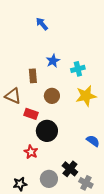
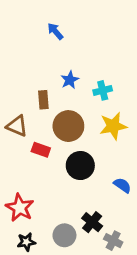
brown circle: (52, 96) -> (68, 126), size x1.5
black circle: (47, 131) -> (80, 166), moved
red star: (31, 152) -> (20, 208), moved, size x1.5

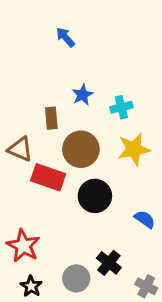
red rectangle: (41, 150) -> (48, 177), size x1.5
gray cross: (113, 241) -> (146, 286), moved
black star: (26, 242) -> (31, 286), turned -30

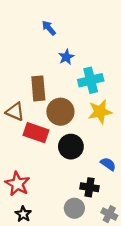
blue star: (82, 95) -> (66, 57), moved
cyan cross: (121, 107) -> (91, 80), size x1.5
brown rectangle: (51, 118) -> (38, 88), size x1.5
black cross: (109, 263) -> (90, 187), moved, turned -30
gray circle: (76, 278) -> (74, 208), moved

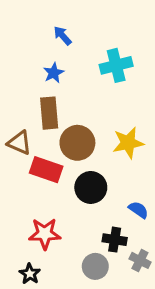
blue star: (66, 57) -> (54, 73), moved
cyan cross: (91, 80) -> (116, 65), moved
red star: (17, 184) -> (45, 234), moved, turned -30
gray cross: (109, 214) -> (140, 260), moved

